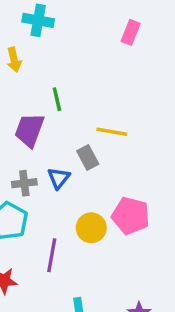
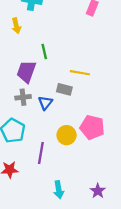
gray rectangle: (88, 157) -> (64, 89), turned -48
gray cross: (24, 183) -> (23, 97), moved

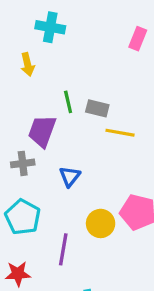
gray rectangle: (64, 89) -> (97, 108), moved
gray cross: (23, 97) -> (23, 163), moved

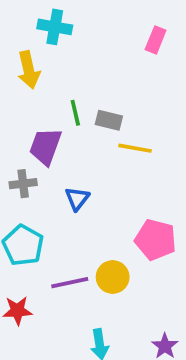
yellow arrow: (28, 65) -> (29, 70), size x1.4
yellow circle: (101, 223) -> (113, 277), moved
purple line: (63, 249) -> (70, 283), turned 68

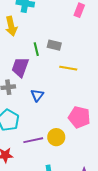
gray rectangle: (109, 120) -> (54, 45), moved

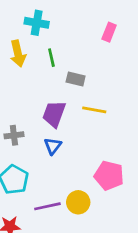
green line: (36, 49) -> (51, 58), moved
purple trapezoid: (20, 67) -> (54, 114), moved

